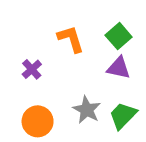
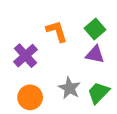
purple cross: (32, 69) -> (25, 56), size x1.5

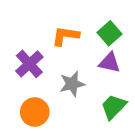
orange L-shape: (57, 31) -> (65, 36), turned -65
gray star: (69, 88) -> (72, 84), moved, turned 30

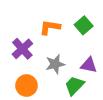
purple triangle: (110, 63) -> (89, 65), moved
green trapezoid: (114, 107) -> (74, 86), moved

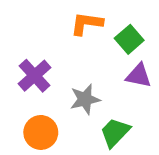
orange L-shape: (50, 27) -> (87, 24), moved
purple triangle: (89, 65) -> (139, 76), moved

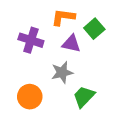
purple cross: (34, 76) -> (31, 40), moved, turned -30
purple triangle: (139, 76) -> (71, 44), moved

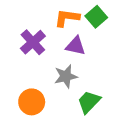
green square: (94, 29) -> (96, 17), moved
purple cross: (31, 40) -> (33, 42), turned 30

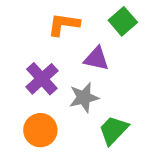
orange L-shape: (67, 18) -> (64, 24), moved
purple cross: (33, 42) -> (42, 79), moved

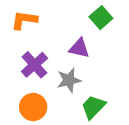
orange L-shape: (64, 24) -> (24, 20), moved

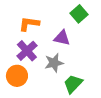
orange L-shape: (24, 20) -> (29, 24), moved
orange circle: (33, 107) -> (17, 76), moved

